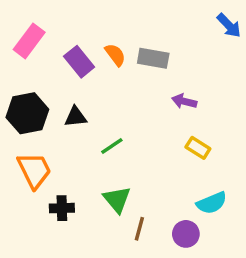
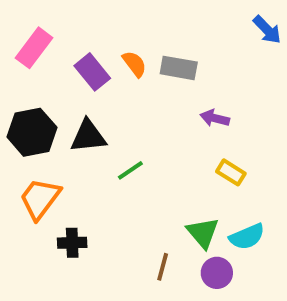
black triangle: (76, 117) -> (88, 136), size x1.4
orange trapezoid: (34, 170) -> (40, 199), turned -117
green triangle: (117, 199) -> (203, 233), moved

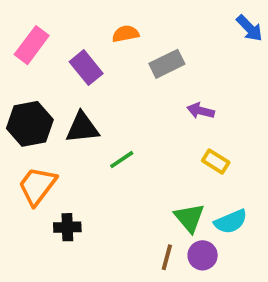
orange semicircle: (134, 64) -> (126, 34), moved, turned -64
gray rectangle: (179, 68) -> (167, 64), turned -36
brown line: (163, 267) -> (167, 257), moved

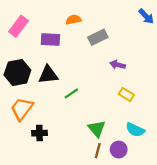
purple rectangle: (86, 68) -> (50, 39), turned -48
green triangle: (189, 218) -> (97, 129), moved
cyan semicircle: (231, 222) -> (135, 130), turned 48

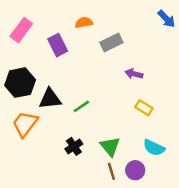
purple rectangle: (50, 39) -> (58, 45), turned 60
black triangle: (48, 75) -> (50, 99), moved
black cross: (39, 133) -> (74, 146), moved, turned -32
brown line: (98, 151) -> (111, 171), turned -32

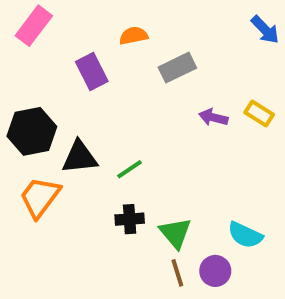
pink rectangle: (21, 30) -> (34, 26), moved
yellow rectangle: (144, 108) -> (259, 113), moved
black cross: (74, 146) -> (130, 219), moved, turned 30

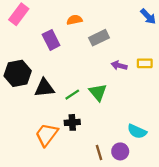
yellow rectangle: (259, 113) -> (145, 63), turned -32
orange trapezoid: (40, 197) -> (47, 135), moved
green triangle: (175, 233) -> (98, 92), moved

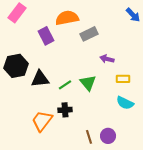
orange semicircle: (74, 20) -> (67, 18), size x1.6
yellow rectangle: (145, 63) -> (123, 79), moved
cyan semicircle: (137, 131) -> (125, 103), moved

